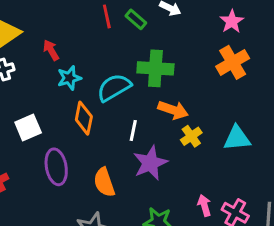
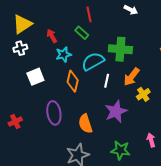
green rectangle: (136, 19) -> (82, 33), moved
orange arrow: (173, 110) -> (132, 77), turned 108
white square: (28, 127) -> (35, 77), moved
white line: (133, 130) -> (107, 81), moved

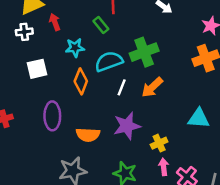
red arrow: (52, 36) -> (55, 22), moved
green cross: (120, 49) -> (144, 52), turned -35
yellow cross: (143, 94) -> (159, 143), moved
orange semicircle: (85, 124) -> (88, 135), turned -78

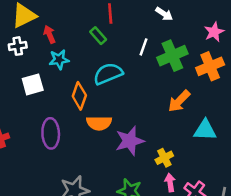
cyan star: (75, 48) -> (59, 60), moved
green cross: (144, 52) -> (172, 56), moved
white line: (122, 87) -> (144, 47), moved
orange arrow: (152, 87) -> (179, 101), moved
orange semicircle: (88, 135) -> (99, 123), moved

